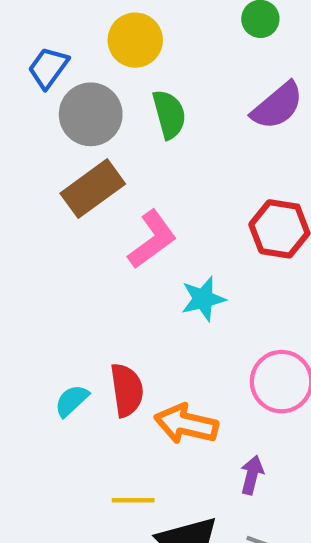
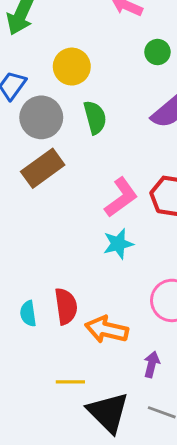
pink L-shape: (152, 239) -> (121, 197), moved
cyan semicircle: (72, 401) -> (28, 314), turned -55

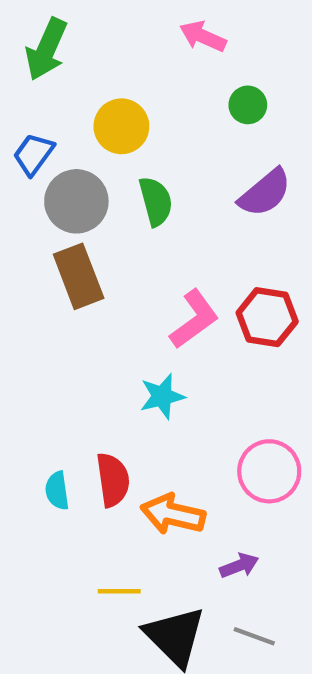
brown rectangle: (43, 168) -> (79, 276), turned -75
cyan star: (118, 244) -> (162, 396), moved
purple arrow: (152, 364) -> (239, 566), turned 55

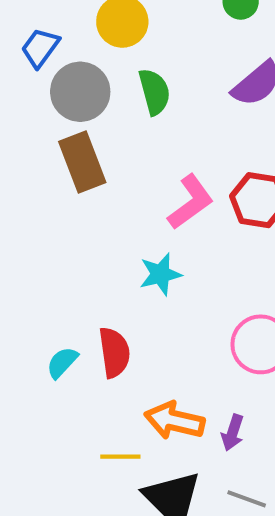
cyan semicircle: (57, 491) -> (62, 362), turned 51
orange arrow: (173, 514) -> (174, 421), moved
purple arrow: (239, 566) -> (233, 433), turned 129

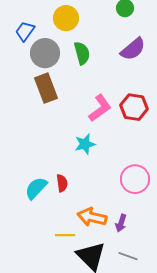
red semicircle: (114, 352) -> (62, 183), size x0.7
cyan semicircle: (62, 362) -> (36, 188), size x1.4

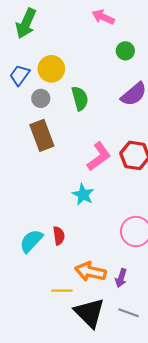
yellow circle: (66, 18) -> (51, 69), moved
gray circle: (45, 53) -> (41, 98), size x0.6
cyan star: (85, 144) -> (83, 195), turned -30

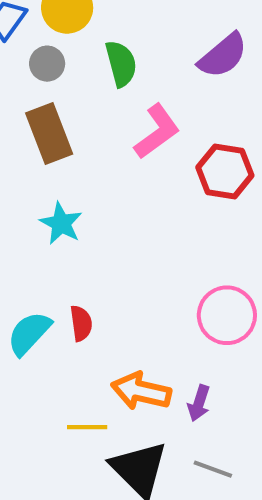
pink L-shape: (99, 156) -> (157, 132), moved
cyan star: (83, 195) -> (61, 223), moved

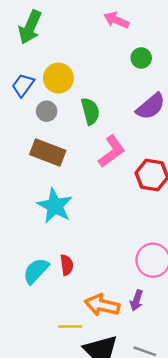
brown rectangle: (49, 134) -> (48, 153), turned -48
cyan star: (61, 223) -> (55, 206), size x1.4
purple arrow: (199, 403) -> (136, 300), moved

